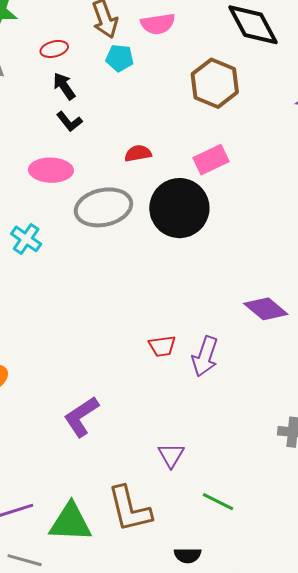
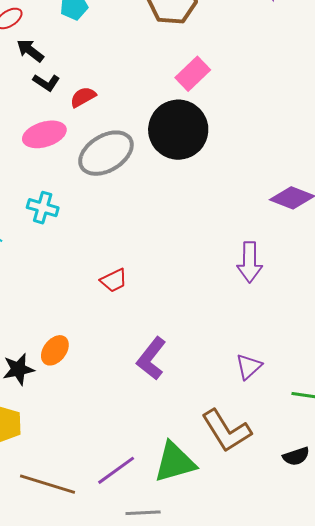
red semicircle: (138, 153) -> (83, 97), moved
red trapezoid: (162, 346) -> (114, 280), moved
purple triangle: (171, 455) -> (249, 367), turned 36

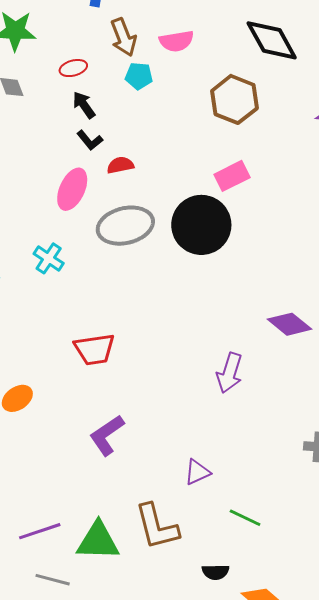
pink ellipse: (44, 134) -> (72, 189), turned -66
red trapezoid: (114, 280) -> (95, 349), size x1.5

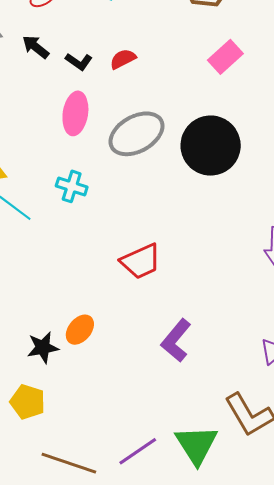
black arrow: (84, 105) -> (36, 47), moved
red semicircle: (120, 165) -> (123, 59), moved
black circle: (201, 225) -> (211, 146), moved
green triangle: (98, 541) -> (196, 445), turned -48

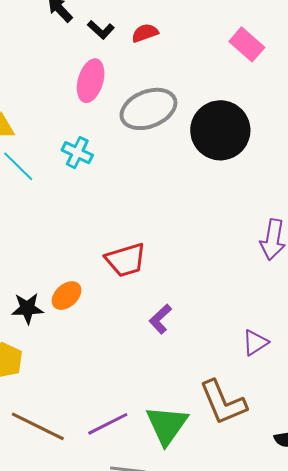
pink rectangle: (225, 57) -> (247, 44), turned 76
red trapezoid: (141, 261) -> (126, 260), moved
purple L-shape: (176, 340) -> (160, 319), size x0.7

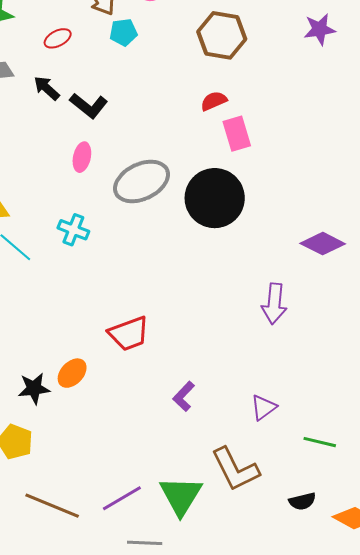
black L-shape: (101, 30) -> (89, 106), size x1.4
red semicircle: (145, 33) -> (214, 101), moved
pink rectangle: (247, 44) -> (237, 134), moved, turned 36
pink ellipse: (91, 81) -> (82, 157), size x0.7
purple L-shape: (160, 319) -> (184, 396), moved

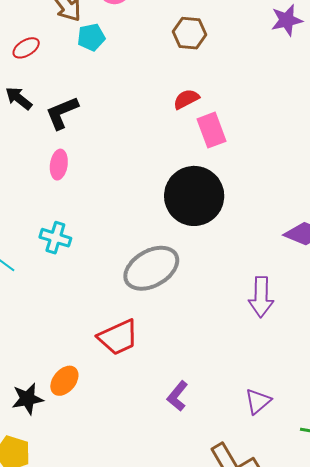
brown hexagon: (222, 35) -> (190, 33), size x0.7
black L-shape: (89, 106) -> (62, 113), turned 123
gray ellipse: (142, 181) -> (151, 268), moved

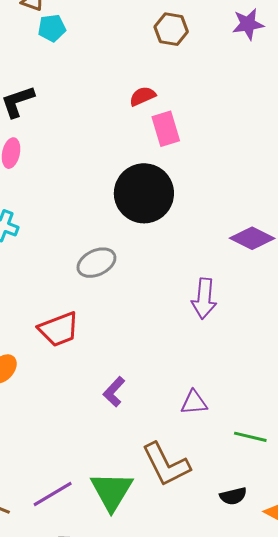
brown hexagon: (190, 33) -> (171, 29), moved
gray ellipse: (151, 268) -> (96, 263), size x0.7
purple triangle: (258, 401) -> (194, 402), turned 32

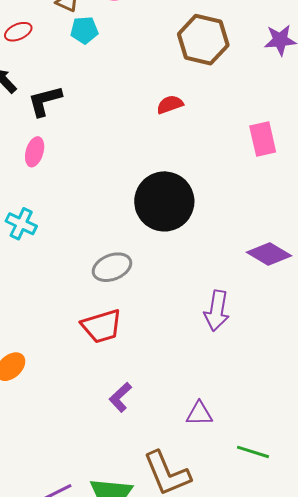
brown hexagon: (171, 29) -> (203, 40), size x1.5
pink rectangle: (166, 129) -> (263, 139), moved
red trapezoid: (59, 329) -> (102, 326), moved

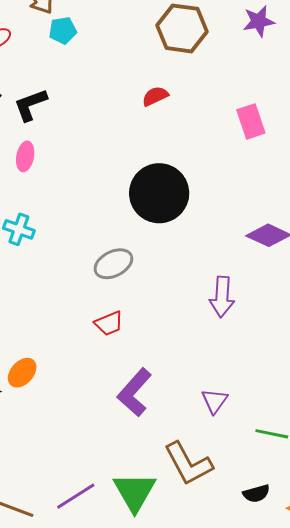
red trapezoid: (102, 326) -> (109, 323), size x0.7
purple L-shape: (120, 397) -> (134, 392), size x1.6
purple triangle: (199, 414) -> (215, 401), turned -48

